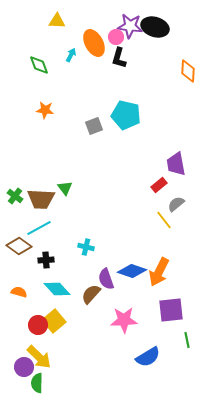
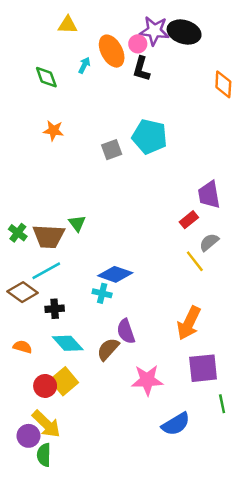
blue diamond: (132, 271) -> (115, 274), moved

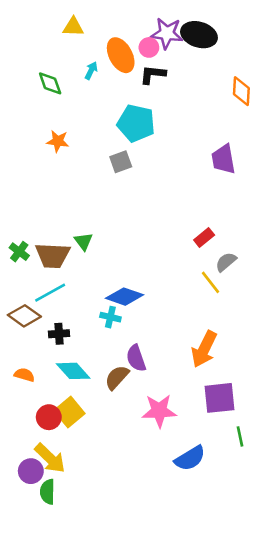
black L-shape: (141, 69) -> (153, 74), turned 80
cyan pentagon: (150, 137) -> (136, 123), moved
purple trapezoid: (209, 195) -> (223, 159), moved

